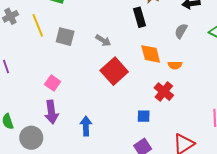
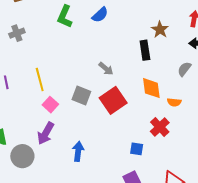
yellow line: (38, 25) -> (40, 79), moved
gray square: (65, 37) -> (81, 95), moved
purple arrow: (51, 112) -> (46, 133), turned 30

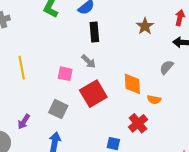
black rectangle: (145, 50) -> (94, 32), moved
gray square: (81, 95) -> (58, 109), moved
pink square: (50, 105) -> (65, 74), moved, turned -35
purple arrow: (46, 133) -> (24, 122), size x0.7

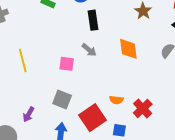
orange diamond: (132, 84) -> (128, 49), moved
red square: (93, 94) -> (92, 118), moved
orange semicircle: (154, 100) -> (116, 100), moved

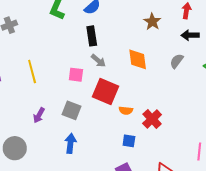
black rectangle: (93, 20) -> (92, 36), moved
purple arrow: (29, 114) -> (39, 115), moved
red square: (92, 118) -> (105, 91), moved, turned -32

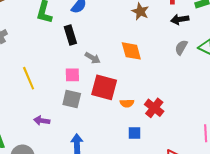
black rectangle: (92, 36) -> (70, 35), moved
gray semicircle: (177, 61) -> (181, 47), moved
gray square: (72, 110) -> (72, 99), moved
purple arrow: (39, 115) -> (42, 121), turned 77

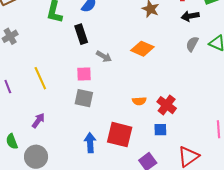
orange diamond: (131, 51) -> (142, 49), turned -50
red square: (104, 87) -> (120, 135), moved
purple arrow: (42, 121) -> (38, 120), moved, turned 119
blue square: (134, 133) -> (160, 130), moved

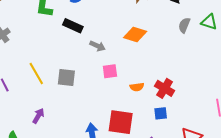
black rectangle: (81, 34) -> (73, 26), turned -42
pink square: (84, 74) -> (110, 71), moved
gray square: (84, 98) -> (66, 78), moved

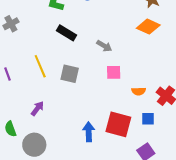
black rectangle: (73, 26) -> (66, 33), moved
orange diamond: (135, 35) -> (148, 27), moved
blue square: (161, 113) -> (148, 119), moved

